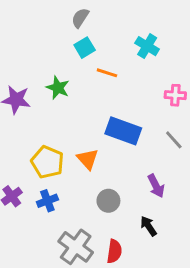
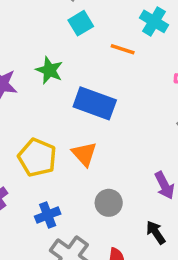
orange line: (107, 73) -> (123, 49), moved
blue rectangle: (123, 131) -> (95, 103), moved
blue cross: (47, 201) -> (48, 215), moved

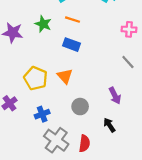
orange line: (123, 49) -> (72, 20), moved
blue rectangle: (95, 103) -> (71, 45), size x0.7

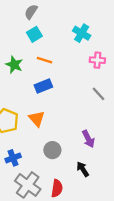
pink cross: (129, 29) -> (97, 60), moved
blue rectangle: (71, 45) -> (43, 86), turned -42
gray line: (128, 62) -> (99, 94), moved

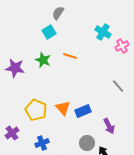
cyan square: (34, 34) -> (49, 32), moved
pink cross: (97, 60) -> (122, 46), moved, turned -32
blue rectangle: (43, 86) -> (83, 111), moved
gray circle: (52, 150) -> (87, 143), moved

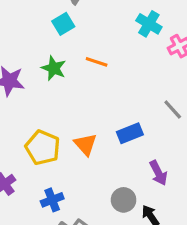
blue rectangle: (83, 111) -> (130, 133), moved

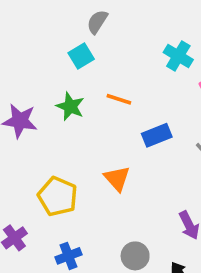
blue rectangle: (130, 133) -> (157, 135), moved
orange triangle: (85, 144) -> (117, 178), moved
gray circle: (124, 200) -> (135, 256), moved

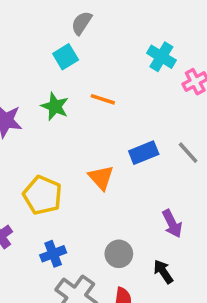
blue rectangle: (157, 135) -> (144, 153), moved

